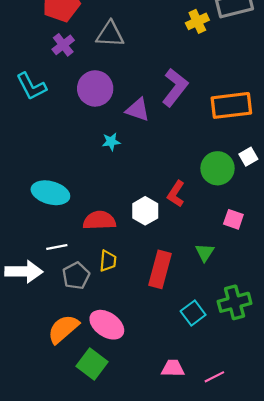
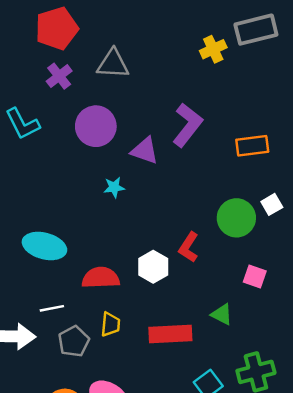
orange rectangle: (231, 105) -> (252, 146), size x0.7
green triangle: (205, 252) -> (222, 314), turned -36
red rectangle: (160, 269) -> (170, 334), turned 72

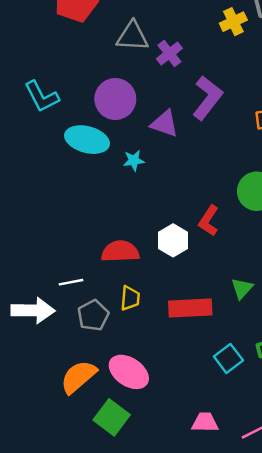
purple cross: (59, 76) -> (169, 54), moved
cyan ellipse: (44, 246) -> (87, 140), moved
green triangle: (222, 314) -> (242, 288), turned 45

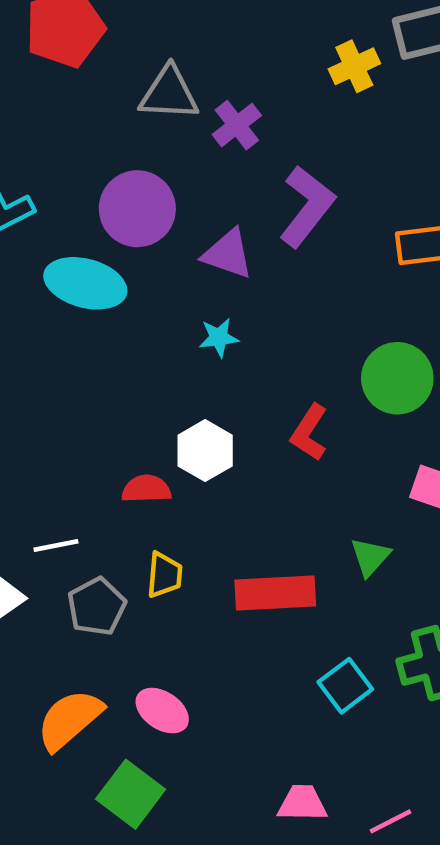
cyan star: (134, 160) -> (219, 338), moved
white hexagon: (173, 240) -> (205, 451), moved
red semicircle: (120, 251) -> (146, 489), size x0.7
pink ellipse: (129, 372) -> (162, 711), size x0.7

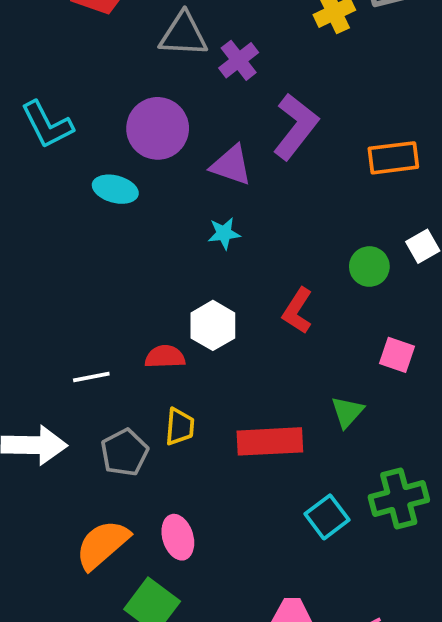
cyan ellipse: (85, 283) -> (115, 189), size x0.7
green circle: (397, 378) -> (369, 266), size x0.7
white line: (56, 546) -> (91, 377), moved
pink ellipse: (162, 711) -> (178, 537), turned 39

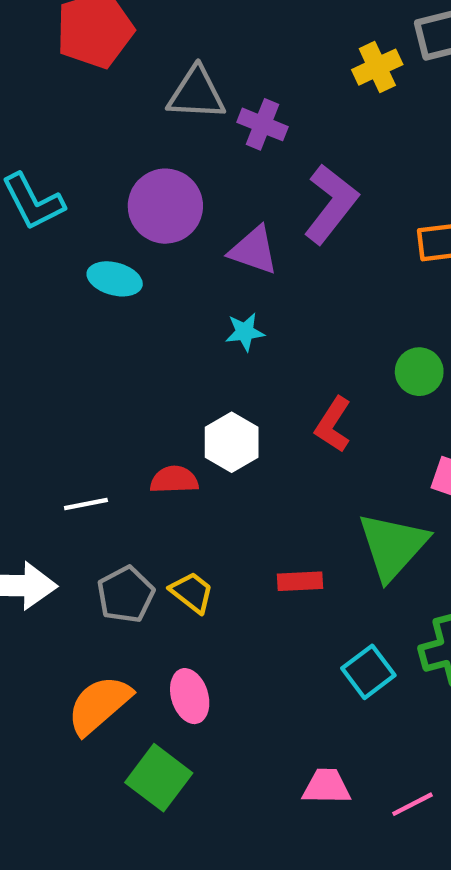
purple cross: (239, 60) -> (262, 124), turned -30
green triangle: (347, 412) -> (393, 546), size x1.8
yellow trapezoid: (180, 427) -> (192, 592), moved, turned -57
red rectangle: (270, 441) -> (300, 581), size x0.6

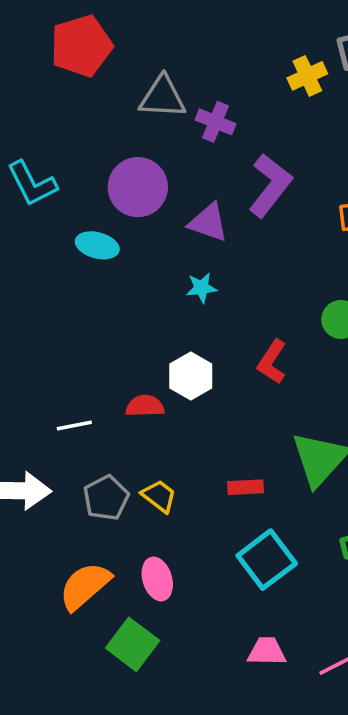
cyan square: (368, 672) -> (267, 560), moved, size x1.4

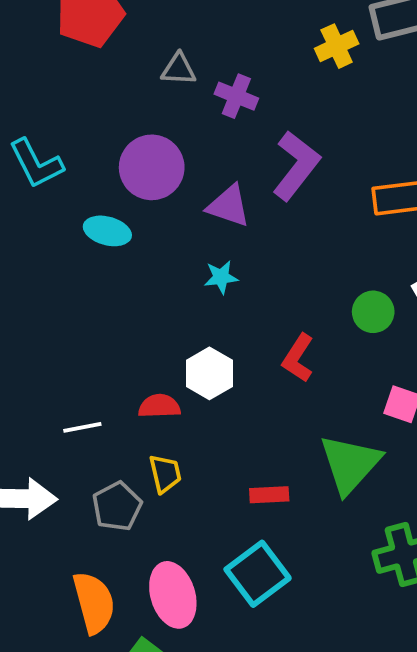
gray triangle: (163, 97) -> (179, 69), size x0.7
yellow trapezoid: (159, 496) -> (165, 474), moved, turned 39
cyan square: (267, 560) -> (258, 574), moved
pink ellipse: (157, 579) -> (173, 595), size x1.4
orange semicircle: (85, 586) -> (94, 603), turned 116

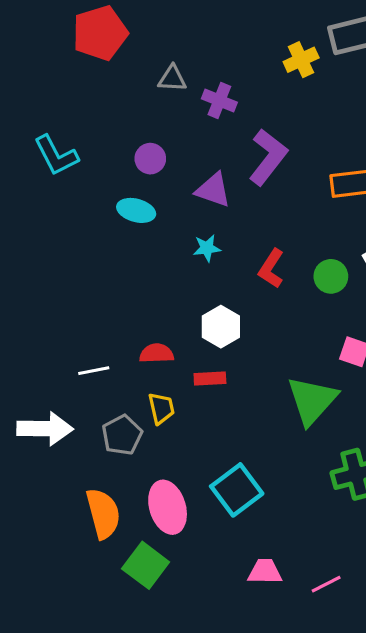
purple circle: (152, 167) -> (150, 159), size x0.6
cyan ellipse: (107, 231) -> (136, 210), moved
red L-shape: (298, 358) -> (271, 269), moved
white hexagon: (209, 373) -> (221, 327), moved
red rectangle: (269, 495) -> (210, 378), moved

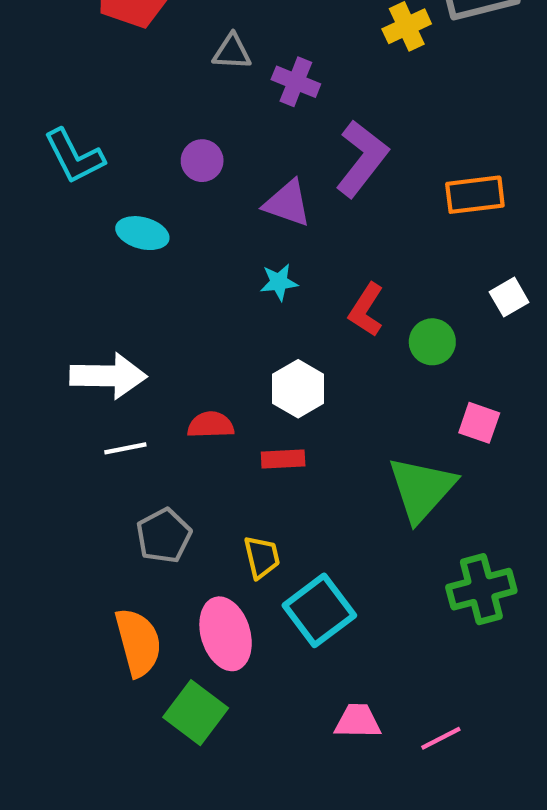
cyan ellipse: (136, 210) -> (142, 233), moved
green circle: (331, 276) -> (432, 342), moved
yellow trapezoid: (161, 408) -> (262, 557), moved
white arrow: (45, 429) -> (108, 376), moved

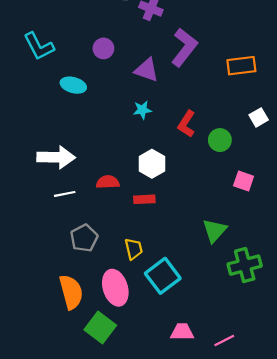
green triangle: (422, 489) -> (214, 231), moved, size x0.7

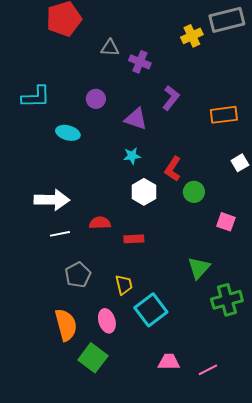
cyan L-shape: (39, 46) -> (36, 97), turned -64
purple L-shape: (184, 47) -> (171, 98), size x0.7
green circle: (220, 140) -> (194, 192), moved
white hexagon: (152, 164) -> (144, 192), moved
pink ellipse: (115, 288) -> (107, 321), size x0.7

